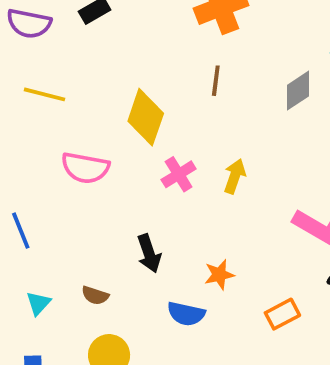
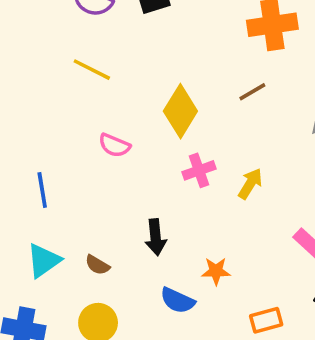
brown line: (216, 81) -> (252, 92), turned 40
pink semicircle: (85, 168) -> (114, 145), size x0.7
cyan triangle: (38, 303) -> (44, 261), size x1.5

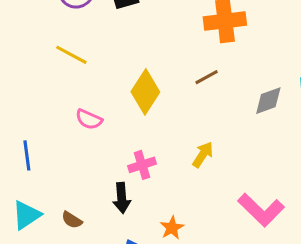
pink cross: (199, 170) -> (142, 165), moved
orange star: (216, 271) -> (172, 228), turned -30

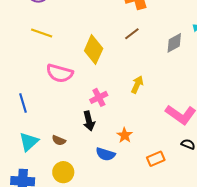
pink semicircle: (89, 119) -> (60, 73), size x1.5

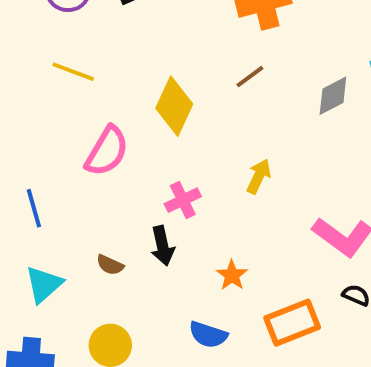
pink semicircle: (60, 73) -> (107, 151), turned -76
brown semicircle: (59, 140) -> (110, 265), moved
blue semicircle: (105, 154) -> (208, 335), moved
orange rectangle: (156, 159) -> (292, 323), size x1.5

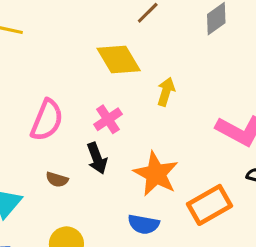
yellow diamond: (174, 106) -> (119, 60), moved, turned -48
pink semicircle: (107, 151) -> (47, 120), moved
orange star: (232, 275) -> (156, 174), size x1.8

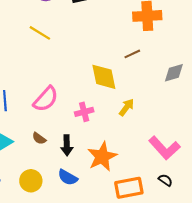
black arrow: (97, 158) -> (67, 145), moved
blue semicircle: (144, 224) -> (68, 177), moved

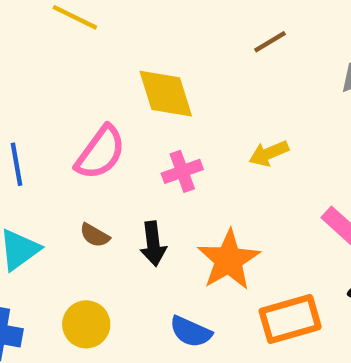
yellow diamond: (104, 77) -> (166, 94), moved
yellow arrow: (126, 107) -> (269, 153), turned -144
blue semicircle: (68, 177) -> (191, 332), moved

